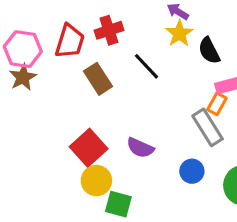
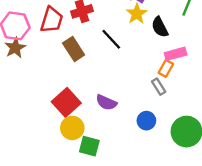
gray rectangle: (208, 127) -> (159, 87), size x0.6

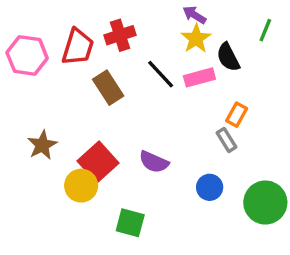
brown star: (15, 48) -> (42, 145), moved
pink rectangle: (176, 54) -> (199, 77), moved
yellow circle: (72, 128) -> (81, 186), moved

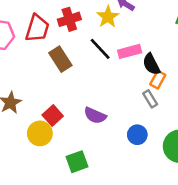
yellow star: (196, 39) -> (108, 17), moved
black semicircle: (228, 57) -> (151, 64), moved
red square: (98, 162) -> (53, 115), size x0.7
green square: (130, 223) -> (77, 162), turned -35

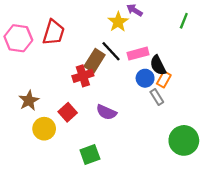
red cross: (69, 19) -> (83, 76), moved
brown rectangle: (60, 59) -> (95, 61), moved, turned 65
yellow circle: (40, 133) -> (44, 129), moved
blue circle: (137, 135) -> (145, 78), moved

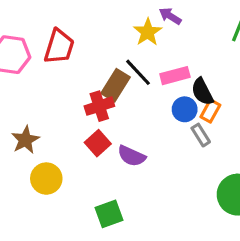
red square: (68, 112) -> (98, 143), moved

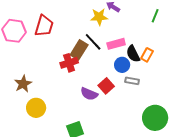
yellow star: (148, 32) -> (99, 17), turned 30
orange rectangle: (210, 111) -> (147, 55), moved
gray rectangle: (201, 135) -> (132, 81), turned -48
red square: (98, 143) -> (106, 86), moved

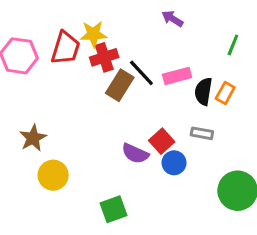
green line: (155, 16) -> (233, 45), moved
yellow star: (99, 17) -> (93, 34), moved
black semicircle: (133, 54) -> (203, 91), turned 36
red cross: (69, 63) -> (104, 57), moved
blue circle: (122, 65) -> (174, 163), moved

